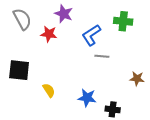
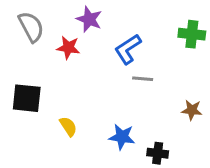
green cross: (123, 21) -> (192, 34), moved

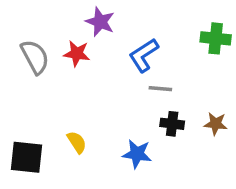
gray semicircle: (31, 27) -> (35, 57), moved
black square: (27, 98) -> (27, 157), moved
black cross: (158, 153) -> (172, 124), moved

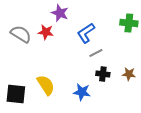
gray semicircle: (35, 57) -> (21, 34), turned -30
gray line: (160, 89) -> (96, 53), turned -32
yellow semicircle: (77, 142) -> (46, 85), size x1.5

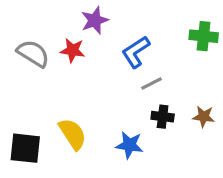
purple star: (60, 13) -> (95, 20), turned 30

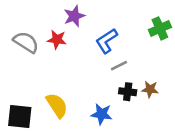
green cross: (204, 36) -> (160, 28), turned -30
brown star: (204, 117) -> (150, 89), moved

